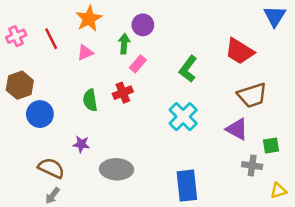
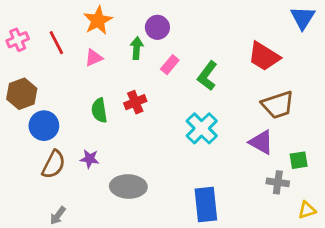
pink rectangle: (138, 64) -> (170, 65), moved
brown semicircle: (51, 168) -> (54, 164), moved, turned 92

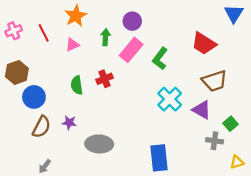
purple circle: (157, 27) -> (132, 21), moved
pink rectangle: (170, 65) -> (131, 50), size x1.6
cyan cross: (202, 128) -> (170, 99), moved
green square: (299, 160) -> (231, 124), turned -32

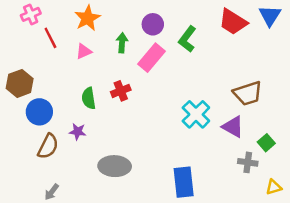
pink cross: (14, 31) -> (31, 14), moved
red trapezoid: (204, 44) -> (233, 22), moved
green L-shape: (160, 59) -> (187, 39), moved
purple star: (69, 123) -> (78, 132), moved

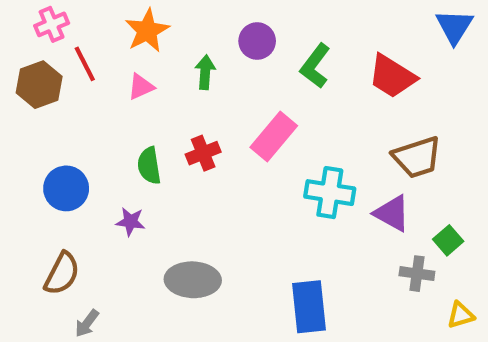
red trapezoid: (233, 22) -> (392, 76), moved
pink rectangle: (152, 58) -> (274, 137), moved
brown hexagon: (20, 83) -> (39, 85), moved
cyan cross: (196, 114) -> (330, 193), turned -36
brown semicircle: (48, 146) -> (62, 274), moved

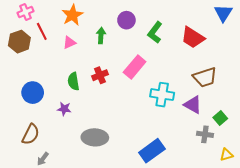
blue rectangle: (309, 307) -> (152, 151), turned 60

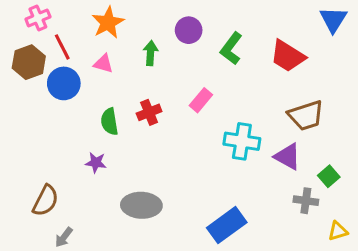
pink triangle: (69, 43) -> (103, 64), turned 40
pink rectangle: (135, 67) -> (201, 100), size x0.7
blue circle: (33, 93) -> (64, 83), moved

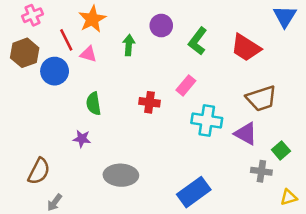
red line: (62, 47) -> (66, 40), moved
pink rectangle: (201, 100) -> (186, 85), moved
red cross: (149, 112) -> (150, 102), moved, turned 30

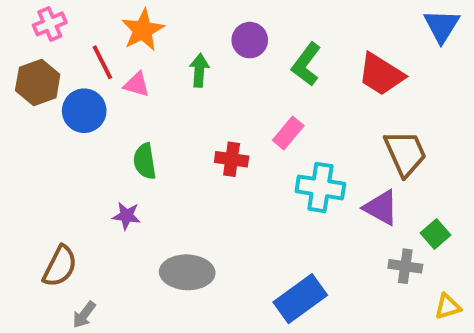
brown trapezoid: (261, 98) -> (405, 153), turned -96

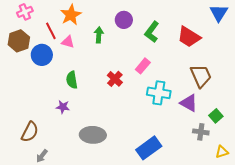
red cross: (232, 159) -> (115, 79), turned 35

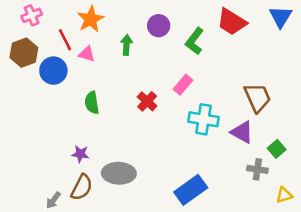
red trapezoid: (189, 37) -> (232, 22), moved
purple star: (63, 107) -> (80, 154), moved
brown semicircle: (30, 132) -> (82, 187), moved

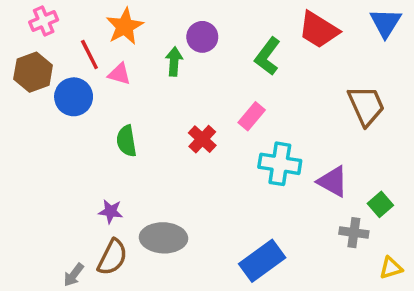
purple circle: (159, 26) -> (202, 37), moved
brown trapezoid: (257, 98) -> (366, 106), moved

